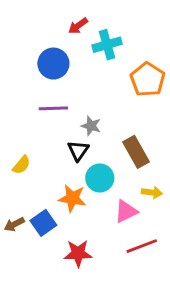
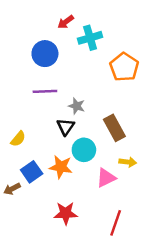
blue square: (43, 223) -> (32, 172), moved
red line: (142, 246) -> (116, 223), moved, turned -50

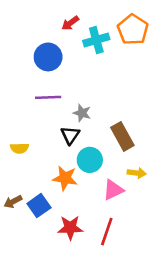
orange pentagon: (124, 67) -> (133, 30), moved
yellow semicircle: (18, 139) -> (19, 148), turned 49
blue square: (32, 172) -> (39, 206), moved
red line: (116, 223) -> (107, 232), moved

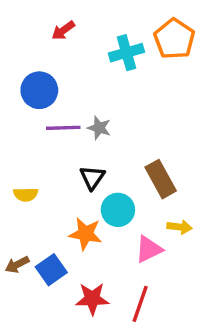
red arrow: (70, 23) -> (63, 30), moved
blue circle: (48, 57) -> (39, 90), moved
gray star: (82, 113) -> (99, 128), moved

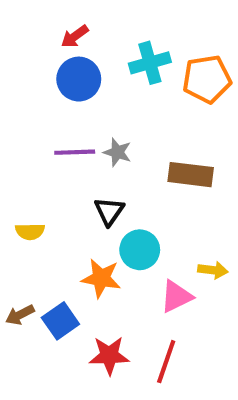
orange pentagon: (174, 39) -> (207, 79), moved, turned 30
blue circle: (39, 90) -> (79, 79), moved
brown rectangle: (161, 179) -> (191, 175), moved, turned -54

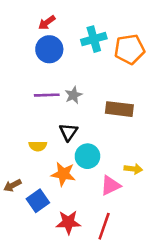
gray star: (117, 152) -> (73, 95), turned 30
yellow semicircle: (30, 231) -> (38, 146), moved
brown arrow: (20, 315) -> (12, 185), moved

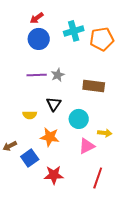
cyan circle: (87, 156) -> (79, 119), moved
red line: (104, 226) -> (98, 178), moved

